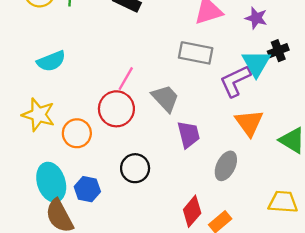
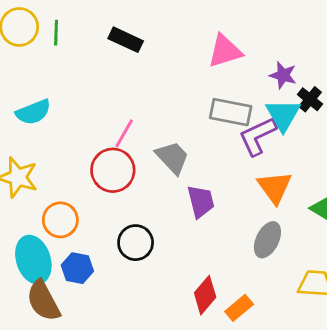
purple star: (256, 18) -> (283, 75), moved
black cross: (278, 51) -> (310, 99), turned -30
gray rectangle: (196, 53) -> (231, 112), moved
orange circle: (77, 133) -> (60, 220), moved
gray ellipse: (226, 166) -> (267, 240), moved

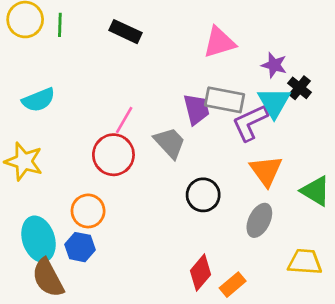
purple trapezoid: (201, 201) -> (196, 109), moved
orange circle: (60, 220) -> (88, 211), moved
black circle: (136, 243) -> (203, 195), moved

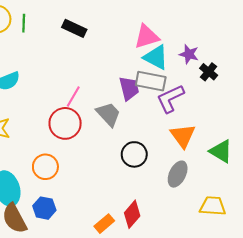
cyan triangle: (274, 103) -> (156, 57), moved, turned -32
blue hexagon: (80, 247) -> (44, 208), moved
orange rectangle: (233, 285) -> (104, 224), moved

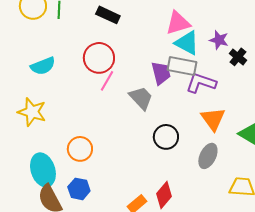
purple L-shape: (170, 99) -> (201, 83), turned 44
red circle: (65, 123) -> (99, 58), moved

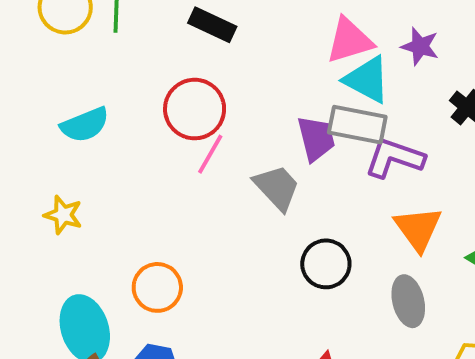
purple star: (219, 40) -> (420, 46), moved
yellow star: (32, 112) -> (63, 215), size x0.7
gray ellipse: (208, 156) -> (408, 301), turned -40

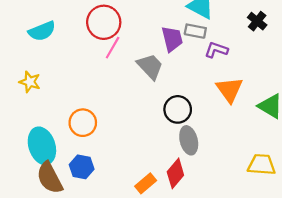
gray rectangle: (357, 125) -> (195, 31), size x0.7
purple L-shape: (395, 158) -> (216, 50), size x0.7
gray ellipse: (408, 301) -> (189, 140), moved

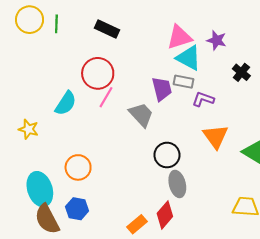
cyan semicircle: (42, 31) -> (66, 103), moved, turned -35

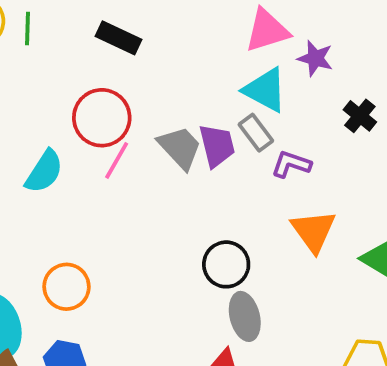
pink triangle: (179, 37) -> (267, 30), moved
gray rectangle: (184, 82) -> (256, 133), turned 42
gray trapezoid: (141, 115) -> (180, 147), moved

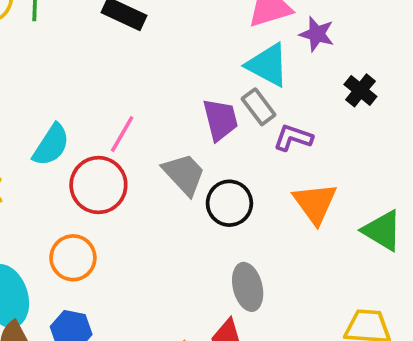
red circle: (102, 118) -> (98, 185), moved
gray trapezoid: (180, 147) -> (184, 174), moved
black circle: (226, 264) -> (229, 203), moved

